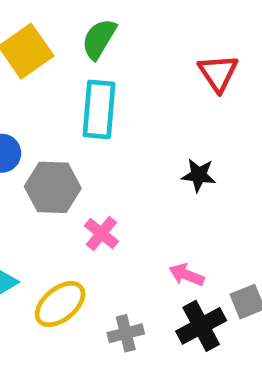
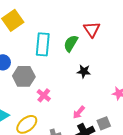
green semicircle: (99, 39) -> (71, 43), moved
pink arrow: (187, 275) -> (79, 112), turned -72

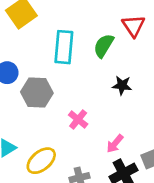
pink cross: (44, 95) -> (78, 119), moved

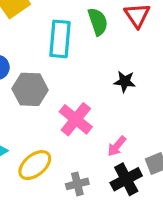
green semicircle: (104, 46) -> (98, 22), moved, turned 130
pink cross: (78, 119) -> (76, 119), size x1.5

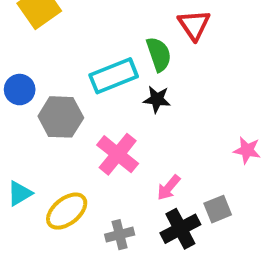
green semicircle: (98, 22) -> (159, 54), moved
cyan rectangle: (60, 39) -> (114, 76), moved, turned 63
black star: (125, 81) -> (157, 99), moved

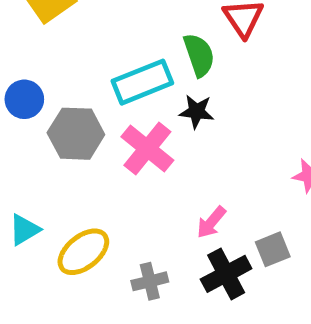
pink cross: (118, 154) -> (147, 148), moved

